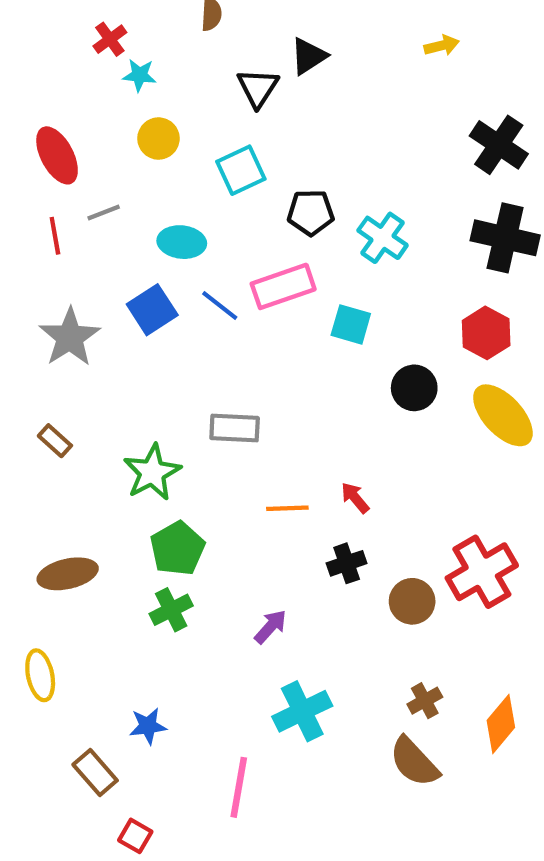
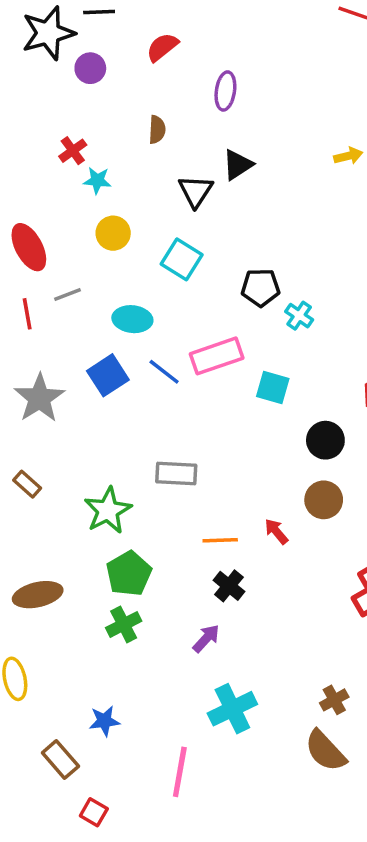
cyan square: (241, 170) -> (182, 259), turned -33
black pentagon: (311, 212) -> (261, 288), moved
cyan cross: (383, 238) -> (299, 316), size x0.7
black cross: (347, 563) -> (229, 586), moved, turned -32
brown circle: (412, 601) -> (324, 500), moved

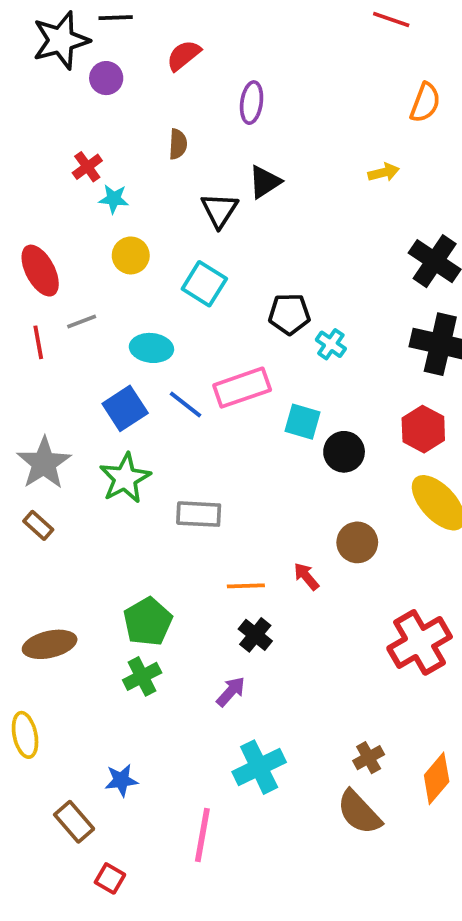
gray star: (39, 398) -> (44, 463), moved
black circle: (325, 440) -> (344, 452), moved
green star: (108, 510) -> (125, 478), moved

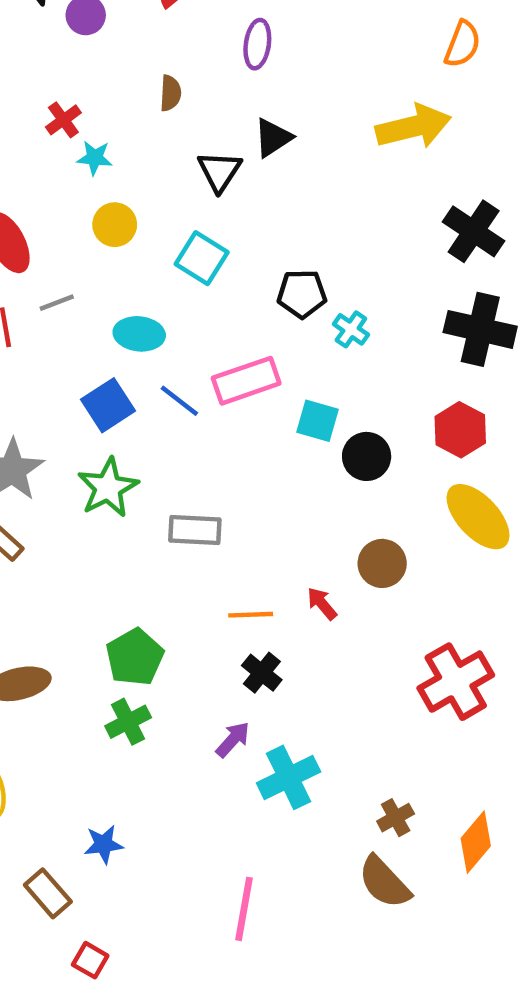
yellow arrow: (384, 172) -> (413, 127), size x2.0
cyan cross: (259, 767) -> (289, 777), moved
pink line: (202, 835) -> (244, 909), moved

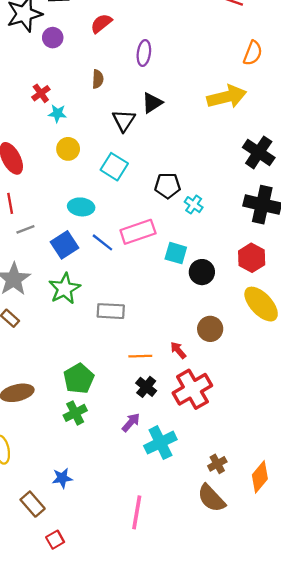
gray line: (57, 303) -> (25, 229), moved
red cross: (456, 682) -> (192, 389), moved
red square: (90, 960) -> (55, 540), turned 30

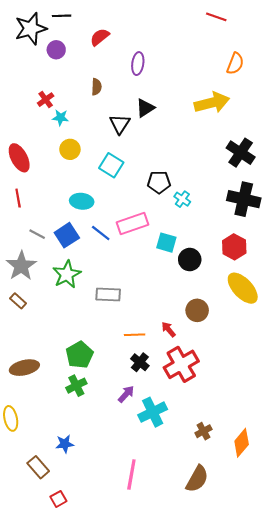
gray line: (25, 229) -> (37, 234), moved, turned 49
brown semicircle: (211, 498) -> (197, 479), moved, turned -108

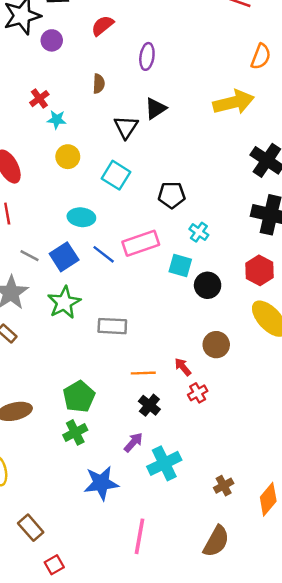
cyan cross: (182, 199) -> (199, 232), moved
red cross: (181, 364) -> (198, 393), moved, size x0.5
blue star: (65, 444) -> (101, 483), moved, size x1.6

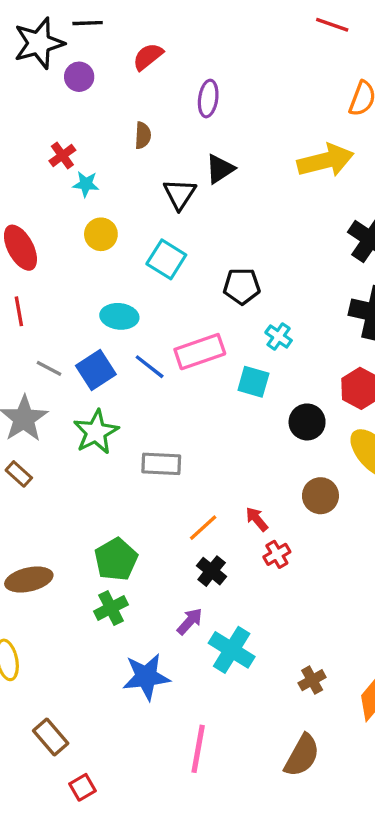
black circle: (208, 285) -> (307, 422), moved
brown circle: (216, 345) -> (320, 496), moved
orange line: (143, 373) -> (203, 528), turned -40
cyan cross: (164, 463) -> (232, 650), turned -32

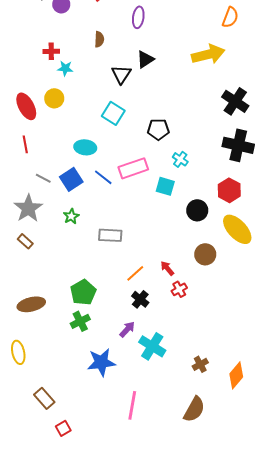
red cross: (62, 155) -> (51, 51), turned 35
yellow circle: (101, 234) -> (54, 98), moved
green star: (96, 432) -> (71, 216), size x0.6

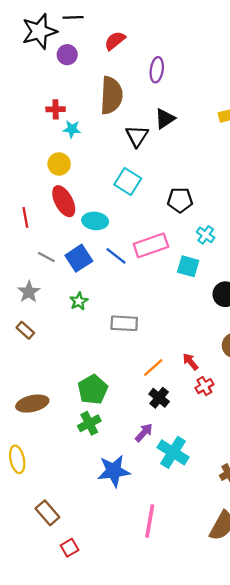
brown semicircle: (99, 39) -> (111, 95), size x2.0
red ellipse: (26, 106) -> (64, 201), moved
gray star: (28, 208) -> (29, 292), size x0.7

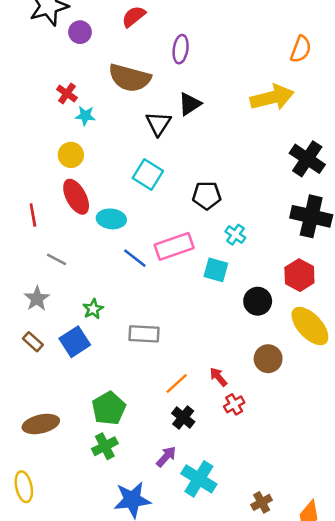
brown semicircle: (111, 95) -> (130, 78), turned 102
red cross: (56, 109) -> (67, 94), turned 36
blue square: (79, 258) -> (75, 342), moved

